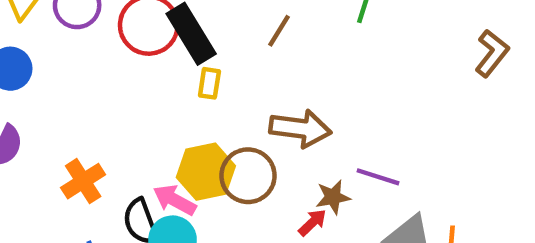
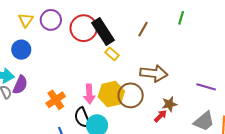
yellow rectangle: (209, 83) -> (112, 54), turned -56
purple line: (378, 177) -> (206, 87), moved
pink arrow: (175, 200) -> (89, 94), moved, turned -120

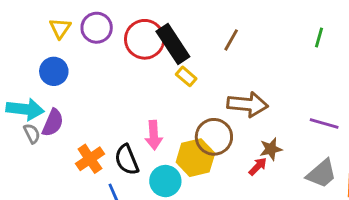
green line: (181, 18) -> (319, 37), moved
yellow hexagon: (111, 94) -> (195, 158), moved
orange cross: (56, 100) -> (90, 159), moved
black semicircle: (82, 118) -> (127, 160), moved

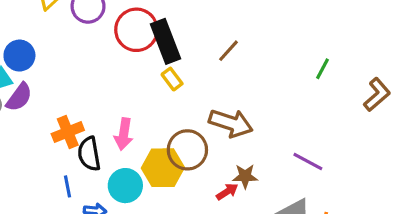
blue circle: (54, 71) -> (19, 56), moved
orange cross: (90, 159) -> (68, 132), moved

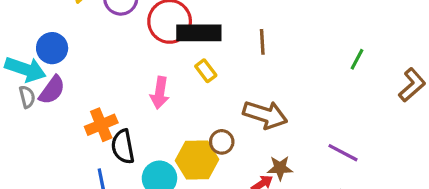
black rectangle: (165, 41) -> (199, 33), turned -69
brown line: (228, 51) -> (262, 42), turned -45
pink arrow: (124, 134) -> (160, 93), moved
brown circle: (187, 150) -> (222, 142), size x0.6

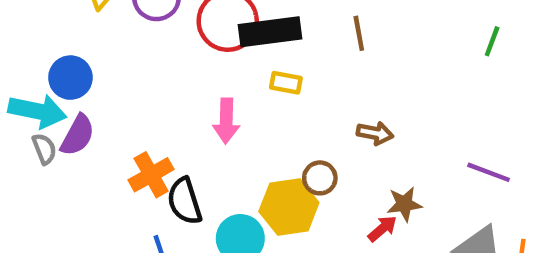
yellow rectangle: (206, 71) -> (286, 83), turned -35
brown arrow: (265, 115) -> (375, 133), size x0.6

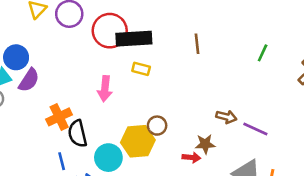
brown line: (359, 33) -> (197, 44), moved
brown arrow: (375, 133) -> (226, 117), moved
purple semicircle: (78, 135) -> (29, 80), moved
red arrow: (382, 229) -> (191, 157), turned 42

